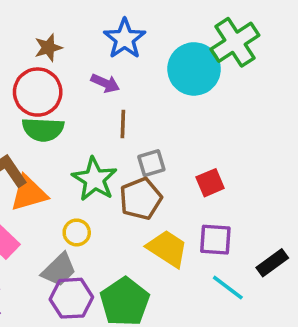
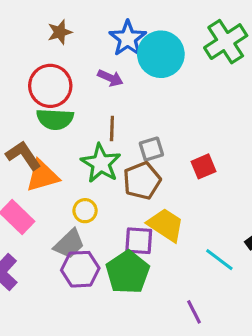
brown star: (48, 48) -> (60, 32), moved
cyan circle: (194, 69) -> (161, 54), moved
brown line: (123, 124) -> (112, 129), moved
purple square: (215, 240) -> (139, 241), moved

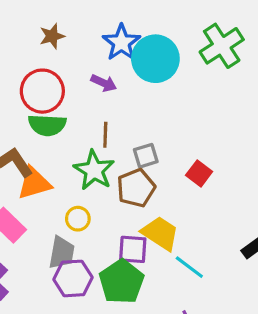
red square: (204, 166) -> (199, 173), turned -30
gray trapezoid: (69, 244) -> (62, 253), turned -36
cyan line: (219, 260) -> (189, 267), moved

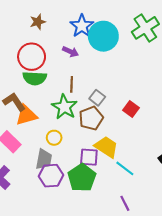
gray square: (146, 156) -> (97, 98), turned -35

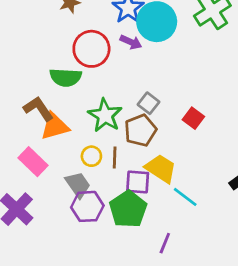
purple arrow: (71, 52) -> (131, 42), moved
red circle: (32, 57) -> (91, 49), moved
brown line: (72, 84) -> (115, 158), moved
gray trapezoid: (44, 159) -> (78, 185), turned -45
purple line: (125, 203) -> (165, 243), moved, turned 49

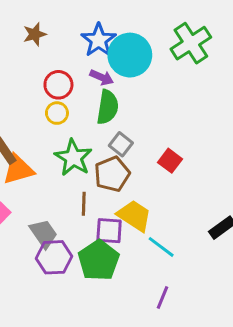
red circle: (91, 49) -> (58, 85), size x0.7
green semicircle: (66, 77) -> (108, 107), moved, turned -84
yellow circle: (91, 156) -> (57, 113), moved
purple line: (165, 243) -> (163, 297), moved

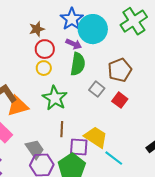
brown star: (35, 34) -> (37, 29), moved
gray square: (121, 144) -> (97, 89), moved
brown pentagon: (112, 174) -> (120, 70), moved

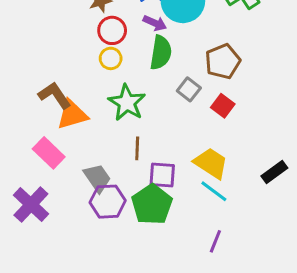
yellow trapezoid: (96, 137) -> (211, 163), moved

